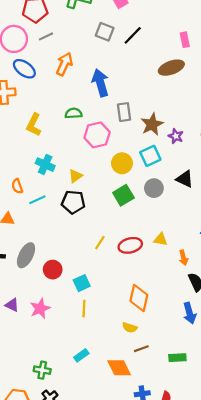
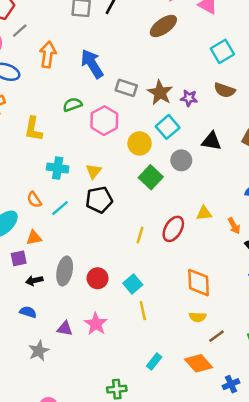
gray rectangle: (124, 112) -> (126, 88), turned -48
red ellipse: (130, 245) -> (173, 229), turned -30

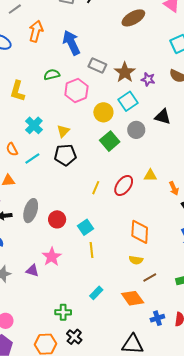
cyan cross: (58, 168) -> (34, 125), turned 30
purple triangle: (65, 329) -> (32, 271), moved

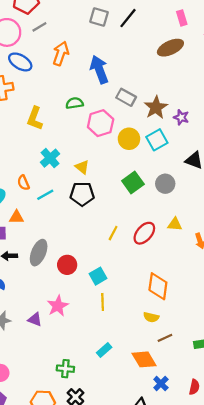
yellow circle: (103, 112) -> (129, 139), moved
gray circle: (136, 130) -> (165, 184), moved
yellow triangle: (63, 131) -> (82, 167), turned -40
blue cross: (157, 318) -> (161, 384), moved, turned -32

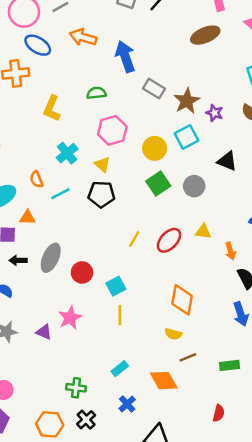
orange arrow: (61, 53) -> (83, 37), turned -95
pink hexagon: (101, 123) -> (112, 130), moved
yellow circle: (129, 139) -> (155, 148), moved
blue cross: (161, 384) -> (127, 404), moved

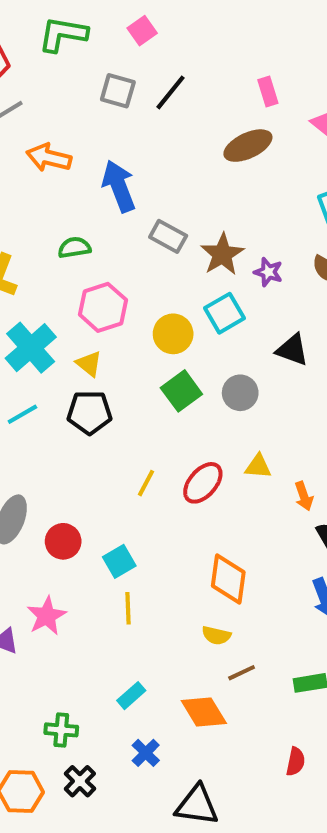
cyan cross: (67, 153) -> (31, 348), size x1.4

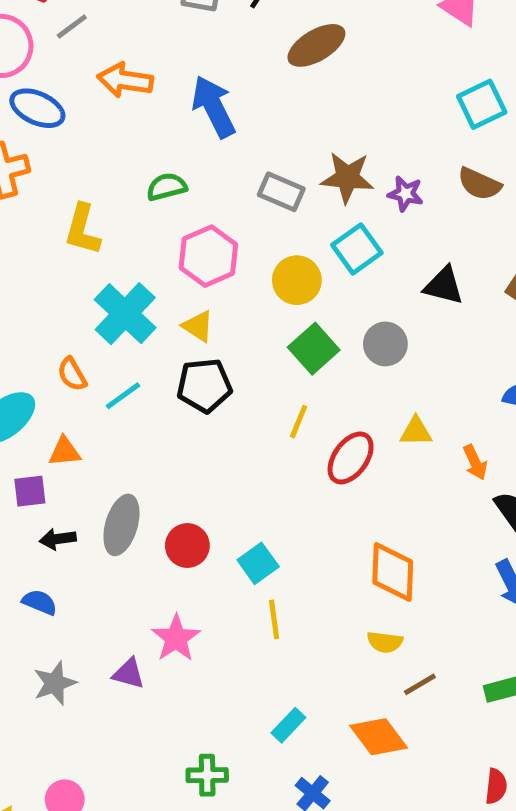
brown ellipse: (248, 146) -> (316, 45), moved
gray rectangle: (168, 236) -> (281, 192), moved
brown star: (222, 254) -> (347, 178), turned -30
yellow line: (146, 483) -> (299, 422), moved

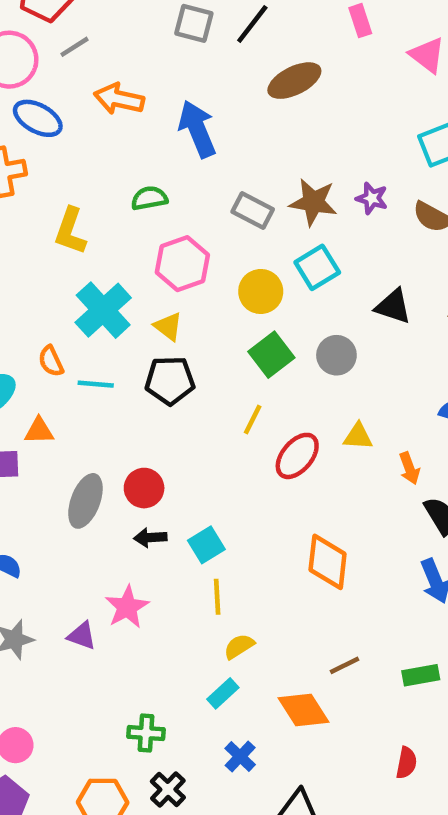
purple star: (405, 194) -> (372, 198), moved
cyan line: (123, 396) -> (96, 384), turned 36
black arrow: (58, 539) -> (150, 538), moved
red circle: (187, 546) -> (144, 488), moved
yellow semicircle: (385, 642) -> (239, 646), moved, turned 136

